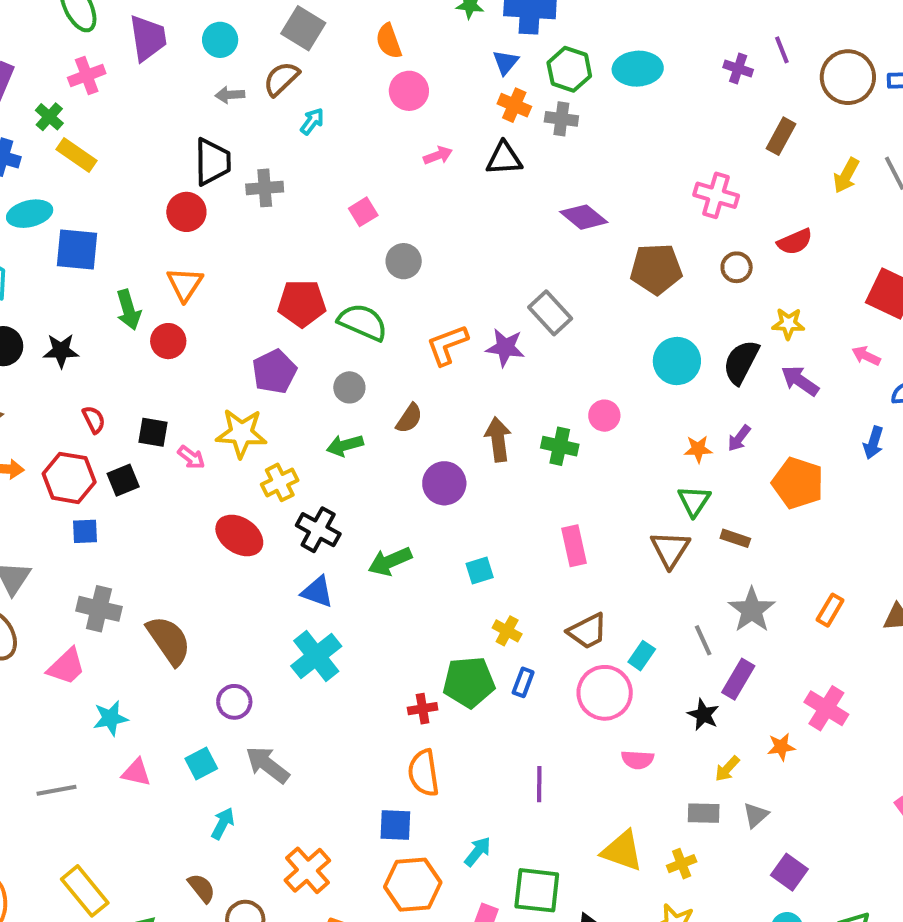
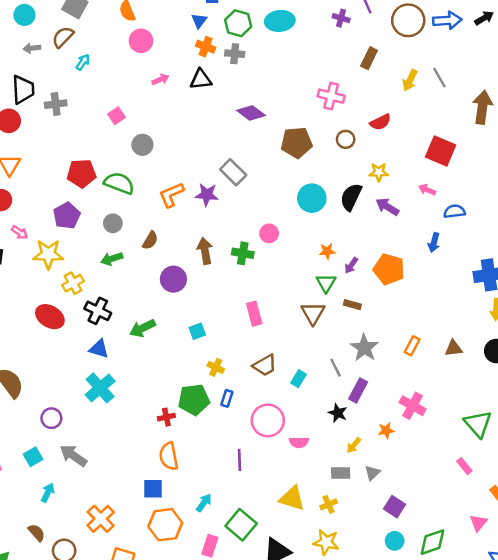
purple arrow: (739, 438) -> (351, 265), moved
pink arrow: (191, 457) -> (20, 232), moved
pink circle: (605, 693) -> (268, 420), moved
green square: (537, 890) -> (241, 525), turned 36

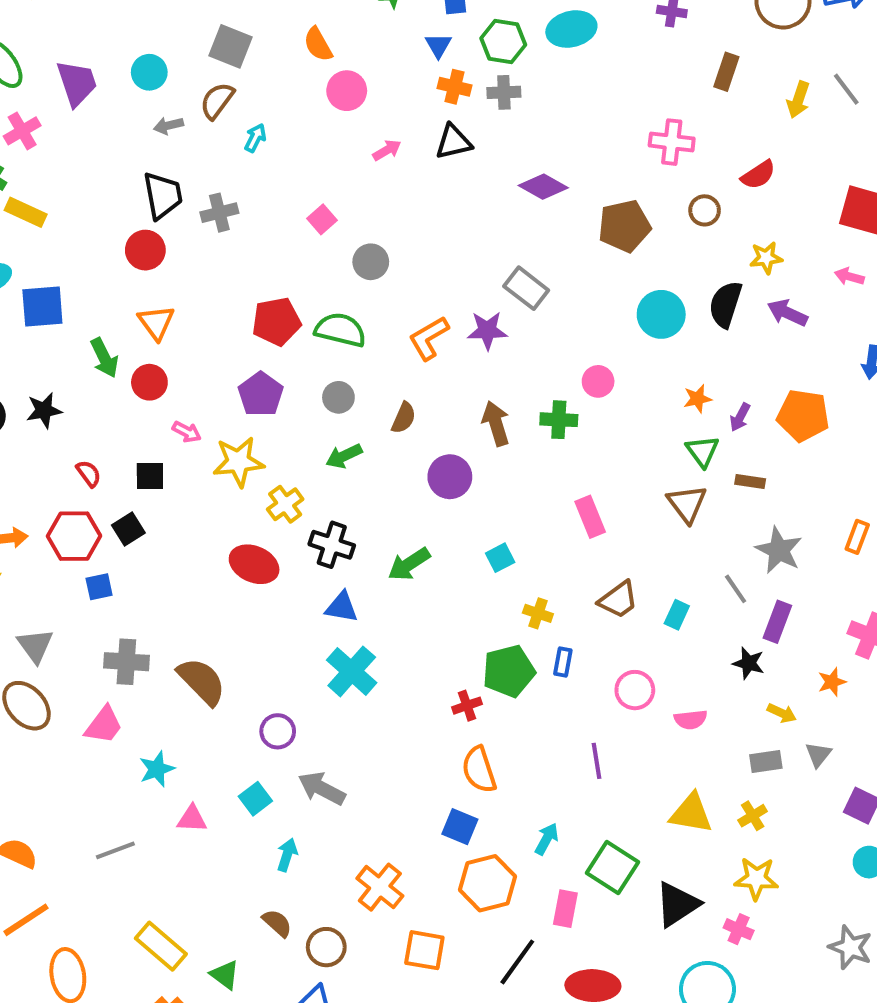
pink circle: (268, 420) -> (635, 690), size x0.7
yellow arrow: (354, 445) -> (782, 713), turned -98
blue square: (153, 489) -> (460, 827), turned 30

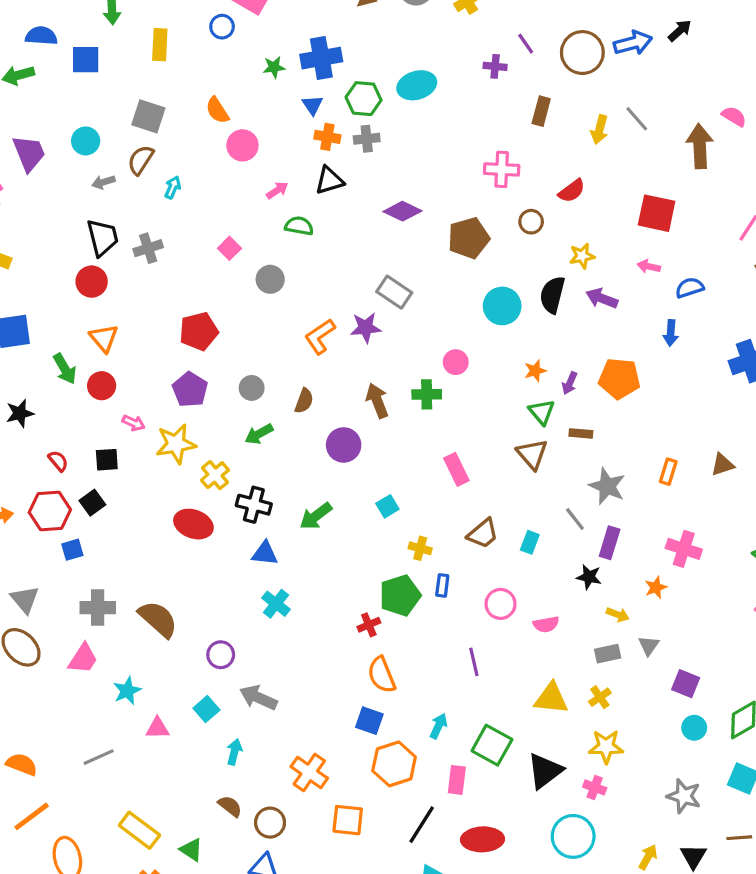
green semicircle: (340, 330) -> (299, 226), moved, size x0.7
cyan cross: (352, 671) -> (276, 604), size x0.7

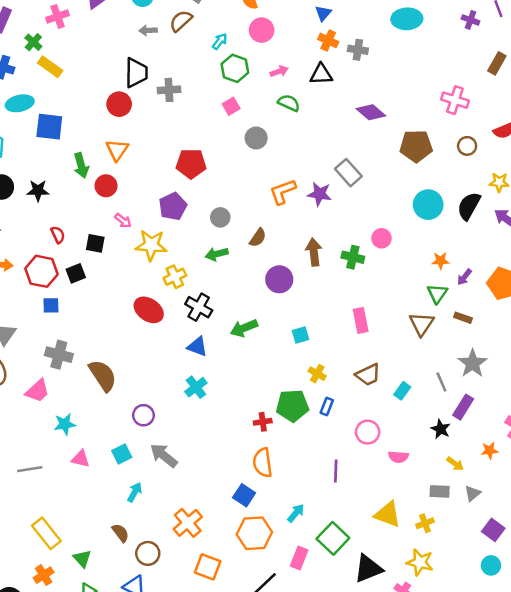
green hexagon: (364, 99) -> (235, 68), moved
cyan arrow: (173, 187) -> (220, 41), moved

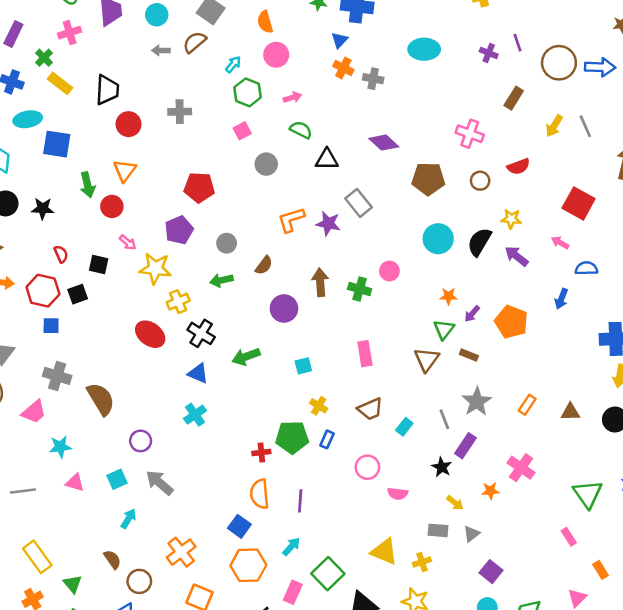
black trapezoid: (136, 73) -> (107, 90), moved
black triangle: (321, 74) -> (327, 159), moved
purple line: (336, 471) -> (300, 501), moved

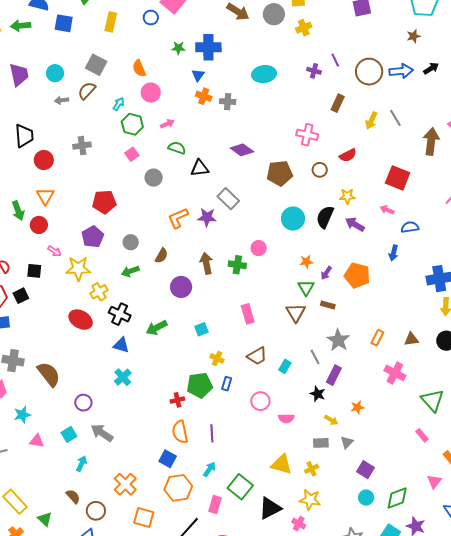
pink cross: (521, 468) -> (395, 373), moved

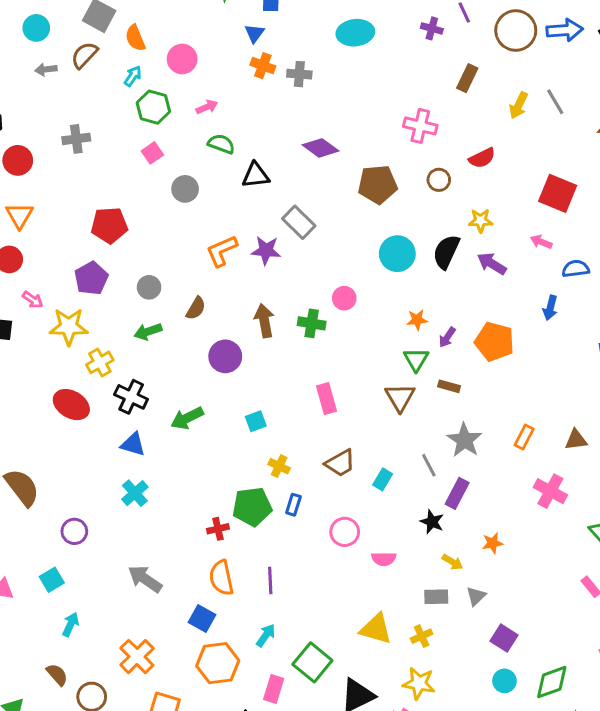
orange semicircle: (139, 68) -> (135, 38), moved
gray arrow: (102, 433) -> (145, 579), moved

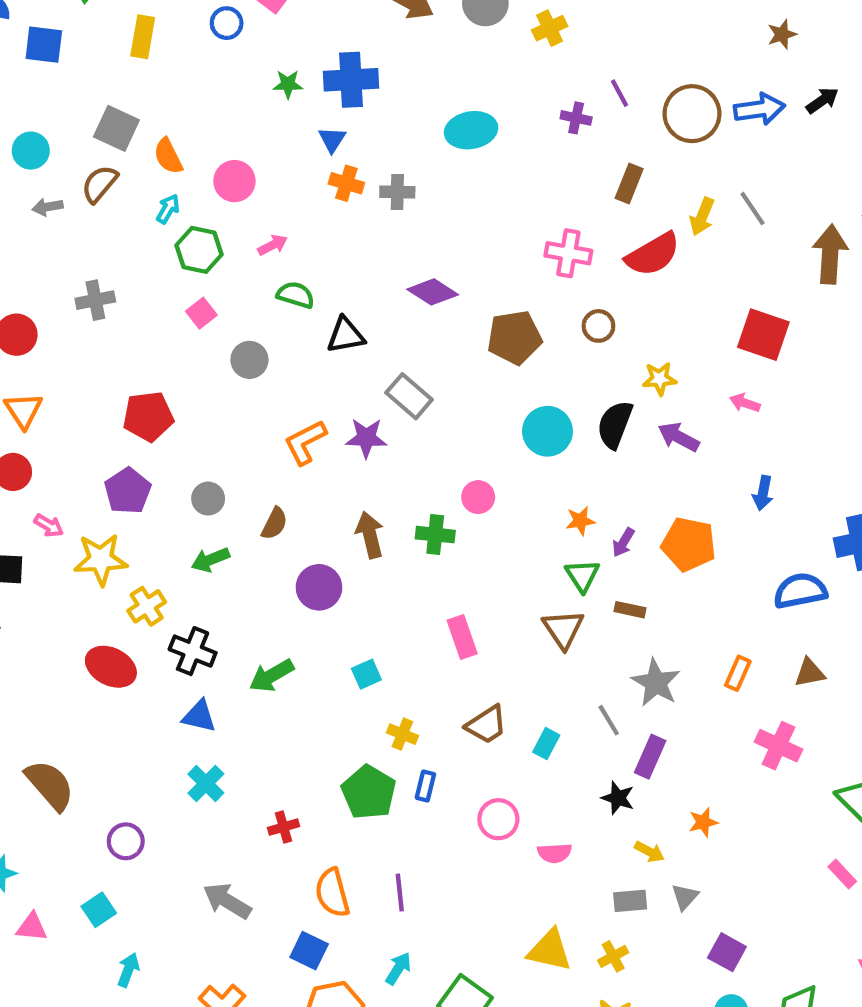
red semicircle: (482, 158) -> (653, 254), moved, size x1.5
blue semicircle: (576, 269) -> (800, 591), moved, size x1.4
green pentagon: (252, 507) -> (369, 792), turned -30
red cross: (218, 529) -> (283, 827), moved

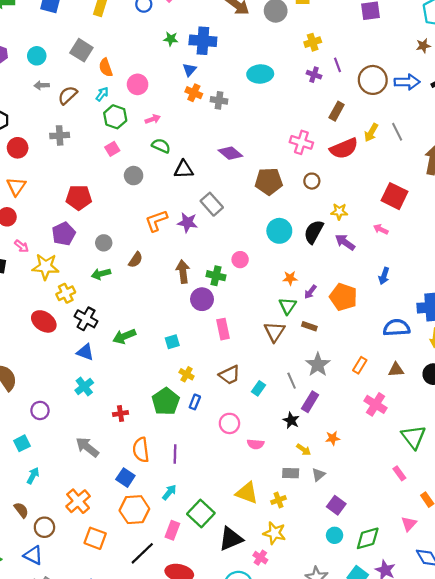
yellow cross: (550, 28) -> (313, 42), moved
brown semicircle: (100, 184) -> (68, 95), moved
purple circle: (319, 587) -> (202, 299), moved

